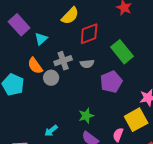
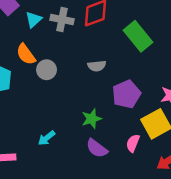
gray cross: (63, 61) -> (62, 19), moved, turned 30
gray semicircle: (87, 64) -> (97, 66), moved
purple pentagon: (111, 82) -> (126, 94), moved

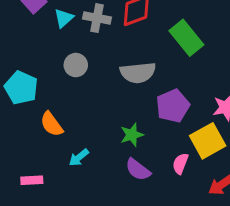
orange semicircle: (26, 54) -> (52, 124), moved
gray semicircle: (97, 66) -> (138, 73), size x1.6
gray circle: (47, 70) -> (76, 65), moved

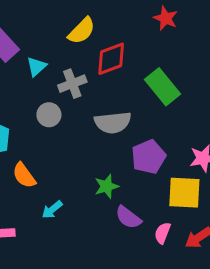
gray cross: (97, 18) -> (72, 84), moved, turned -32
yellow square: (208, 141) -> (184, 193), turned 32
pink semicircle: (180, 164) -> (163, 233), moved
purple semicircle: (138, 170) -> (128, 217), moved

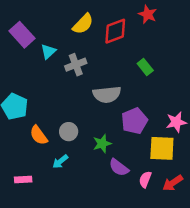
red diamond: (111, 59) -> (115, 31), moved
green rectangle: (163, 87) -> (145, 67), size x0.6
gray circle: (49, 115) -> (69, 132), moved

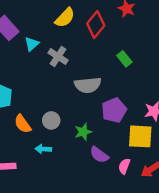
red diamond: (115, 31) -> (96, 25), turned -30
gray cross: (76, 65) -> (58, 57), turned -36
cyan arrow: (60, 162) -> (43, 149), turned 42

